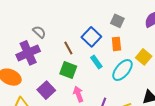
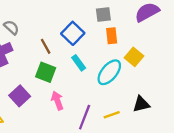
gray square: (117, 21) -> (103, 14), turned -32
orange rectangle: (116, 44) -> (112, 36), moved

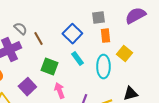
brown line: (46, 46) -> (38, 39), moved
cyan ellipse: (109, 72) -> (103, 67), turned -40

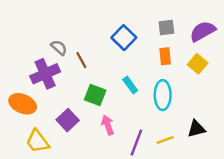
gray square: (98, 18) -> (166, 28), moved
blue square: (72, 34) -> (124, 38), moved
yellow square: (124, 54) -> (198, 64), moved

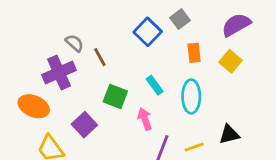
gray square: (166, 28) -> (180, 19), moved, turned -30
pink arrow: (108, 125) -> (145, 119), moved

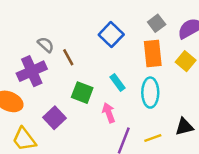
gray square: (180, 19) -> (157, 23), moved
orange rectangle: (194, 53) -> (153, 54), size x1.5

